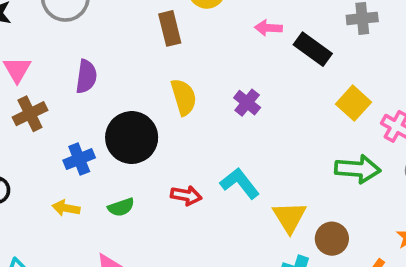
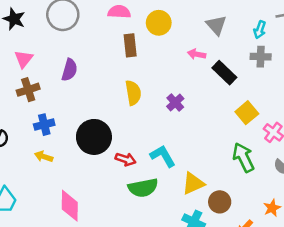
black circle: (132, 138) -> (94, 137), moved
blue cross: (79, 159) -> (44, 125), moved
green arrow: (358, 169) -> (243, 157), turned -128
green semicircle: (121, 207) -> (143, 188), moved, size x1.6
yellow triangle: (289, 217) -> (193, 183), turned 30

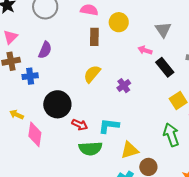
yellow semicircle: (133, 93) -> (92, 74), turned -138
blue cross: (44, 125) -> (30, 76), moved
cyan L-shape: (163, 156) -> (109, 126), turned -60
pink diamond: (70, 206) -> (35, 134), moved

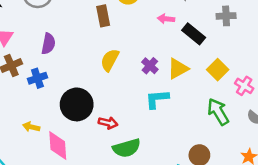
cyan L-shape: (109, 126) -> (157, 99), moved
yellow triangle: (130, 150) -> (178, 69), moved

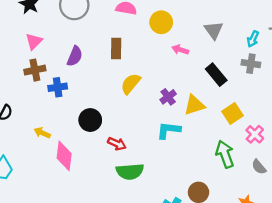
brown rectangle: (103, 16) -> (116, 49), moved
pink arrow: (166, 19) -> (180, 50), moved
black circle: (77, 104) -> (90, 120), size x0.7

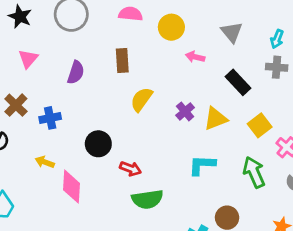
brown cross: (35, 70) -> (16, 105), moved, turned -30
blue cross: (58, 87) -> (50, 118), moved
cyan L-shape: (169, 130) -> (202, 165), moved

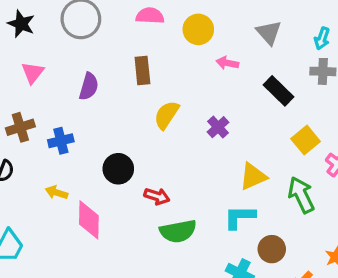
brown cross: (16, 105) -> (20, 127), turned 30
yellow triangle: (216, 119) -> (253, 177), moved
cyan L-shape: (202, 165) -> (240, 217), moved

